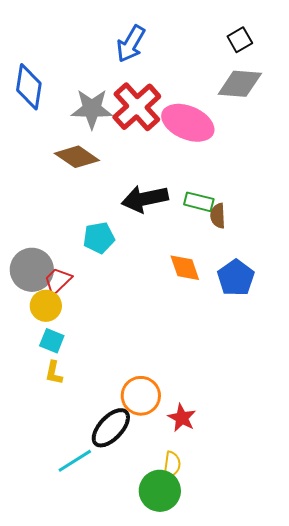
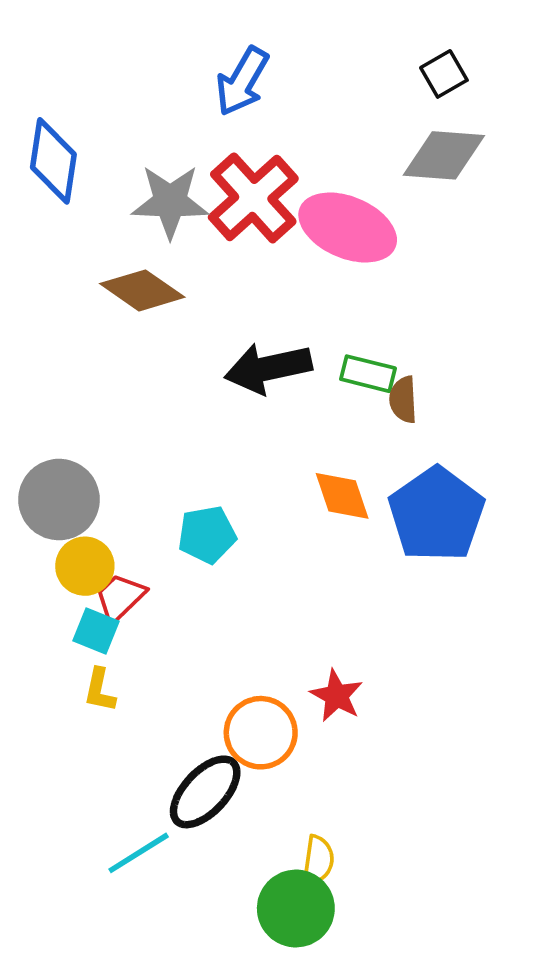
cyan pentagon: (99, 238) -> (207, 535), moved
blue pentagon: (236, 278) -> (436, 514), size x1.4
red trapezoid: (58, 281) -> (120, 598), moved
red star: (182, 418) -> (337, 696), moved

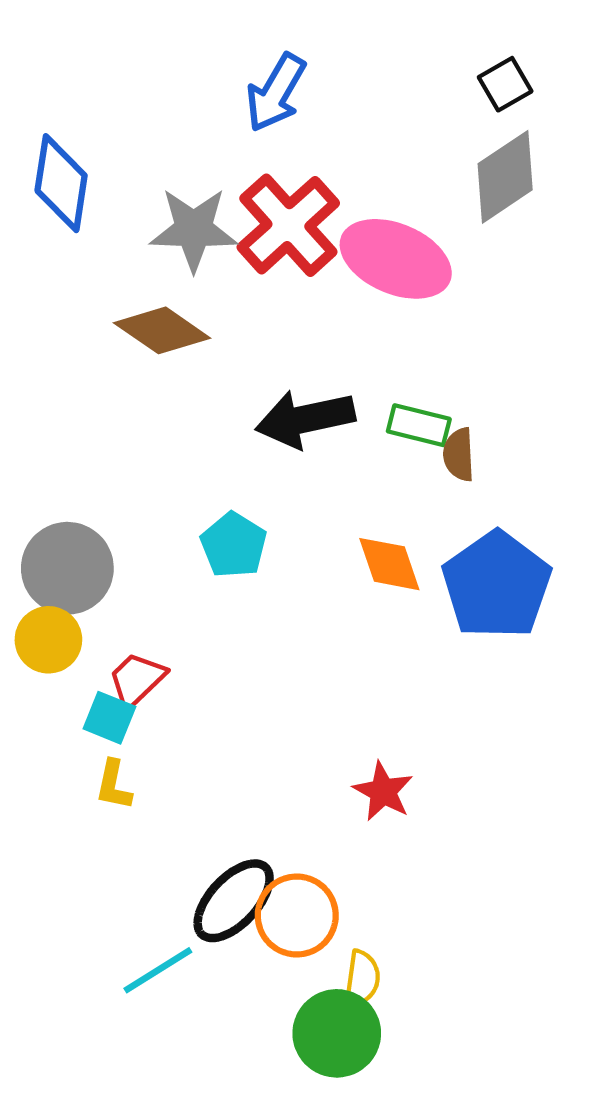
gray diamond: (444, 155) -> (505, 177), turned -38
cyan pentagon: (207, 535) -> (234, 545), moved, turned -30
yellow circle: (85, 566) -> (48, 640), moved
orange circle: (261, 733) -> (297, 916), moved

